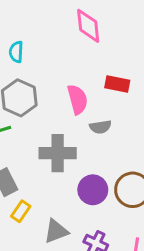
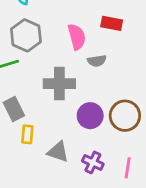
yellow rectangle: (21, 211) -> (27, 134), turned -30
gray triangle: (56, 231) -> (58, 152), turned 40

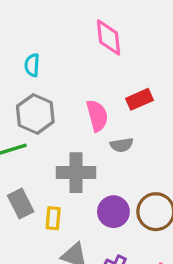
red rectangle: (112, 23) -> (139, 99), turned -35
yellow rectangle: (27, 134) -> (53, 218), moved

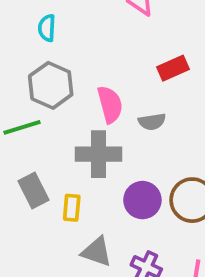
pink semicircle: (97, 116) -> (110, 104), moved

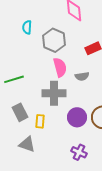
gray hexagon: (51, 85) -> (54, 40), moved
gray triangle: (97, 252) -> (27, 144), moved

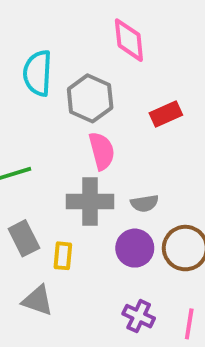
cyan semicircle: (27, 27) -> (38, 73), size x1.6
gray semicircle: (82, 76) -> (144, 203), moved

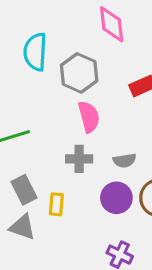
gray cross: (90, 201) -> (79, 159), size x0.7
gray triangle: (38, 301) -> (22, 227), moved

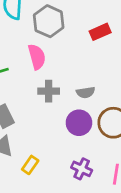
pink semicircle: (89, 117) -> (37, 57), moved
yellow rectangle: (56, 204) -> (30, 165), moved, turned 30

